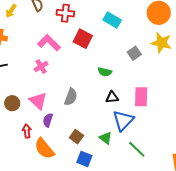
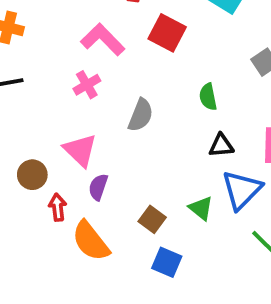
green semicircle: (105, 72) -> (208, 97), turned 64
gray semicircle: (71, 97) -> (141, 115), moved
brown circle: (12, 103) -> (32, 175), moved
green triangle: (106, 138) -> (201, 208), moved

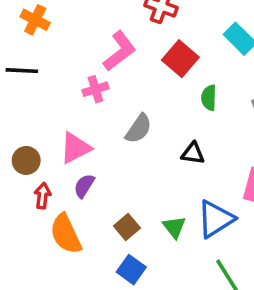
pink L-shape: (103, 40) -> (120, 51), turned 84
green semicircle: (208, 97) -> (209, 98), moved
black triangle: (221, 146) -> (193, 153), moved
pink triangle: (80, 150) -> (75, 148), turned 36

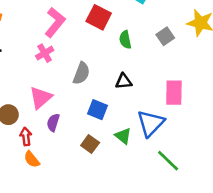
orange semicircle: (66, 234) -> (32, 159), moved, size x0.6
blue square: (131, 270) -> (97, 110), moved

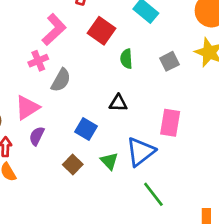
gray semicircle: (81, 73) -> (61, 80), moved

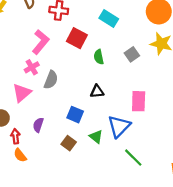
pink triangle: (27, 108) -> (22, 93), moved

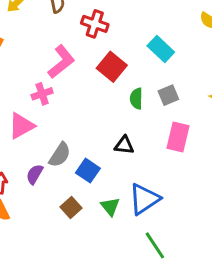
gray square: (132, 54) -> (168, 95), moved
gray semicircle: (51, 80) -> (60, 155), moved
pink rectangle: (139, 101) -> (178, 137), moved

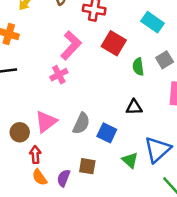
pink triangle: (21, 126) -> (46, 122), moved
purple semicircle: (35, 174) -> (64, 178), moved
brown square: (71, 207) -> (87, 166), moved, turned -30

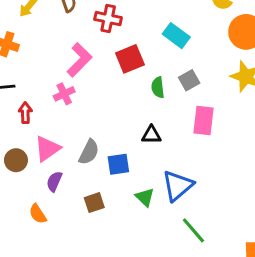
red square: (114, 43) -> (130, 59), turned 35
blue square: (107, 133) -> (118, 164), turned -36
red arrow: (35, 155) -> (25, 113), moved
brown square: (87, 166) -> (94, 203), turned -30
purple semicircle: (64, 178) -> (54, 181), moved

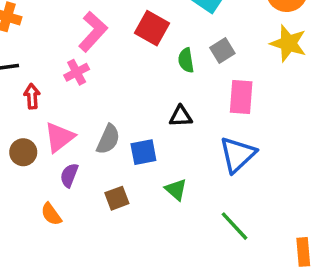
red square: (130, 59) -> (152, 28), turned -36
blue triangle: (178, 186) -> (238, 155), moved

